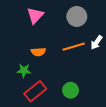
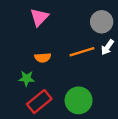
gray circle: (77, 16) -> (102, 22), moved
green circle: (71, 90) -> (79, 100), size x1.5

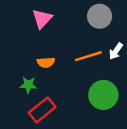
gray circle: (102, 22) -> (100, 16), moved
green circle: (79, 100) -> (103, 95), moved

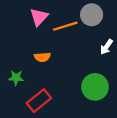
orange line: (88, 56) -> (65, 26), moved
green star: (28, 85) -> (16, 78), moved

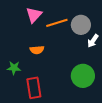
gray circle: (92, 15) -> (81, 25), moved
red rectangle: (39, 101) -> (34, 88), turned -60

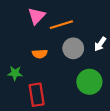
gray circle: (81, 25) -> (73, 48), moved

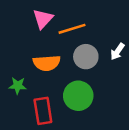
orange semicircle: (40, 54) -> (47, 63), size x1.5
green circle: (89, 82) -> (78, 96), moved

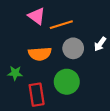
pink triangle: (43, 19) -> (37, 16), turned -36

